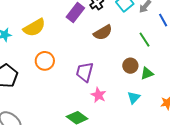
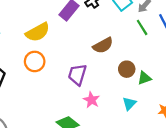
yellow semicircle: (34, 28) -> (38, 32), moved
brown semicircle: (103, 33) -> (103, 45), moved
green line: (145, 40) -> (142, 27), moved

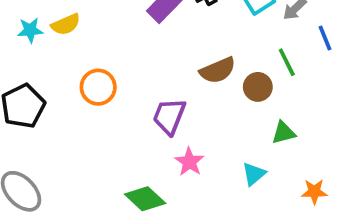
green line: (142, 27) -> (287, 62), moved
yellow semicircle: (38, 32) -> (66, 24), moved, size x0.7
brown circle: (127, 69) -> (258, 87), moved

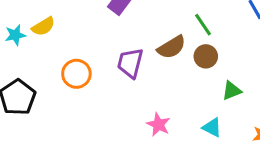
green line: (287, 62) -> (203, 25), moved
purple trapezoid: (169, 116) -> (130, 63), moved
cyan triangle: (254, 174) -> (212, 127), turned -45

